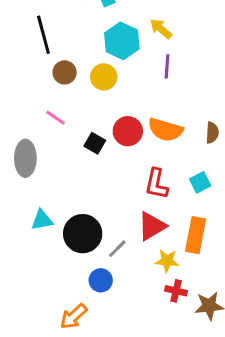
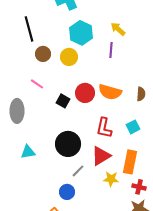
yellow arrow: (161, 29) -> (118, 29), moved
black circle: (83, 234) -> (68, 144), moved
red cross: (176, 291) -> (139, 187), moved

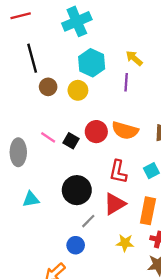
pink line: (37, 84) -> (48, 137), moved
yellow star: (111, 179) -> (125, 243), moved

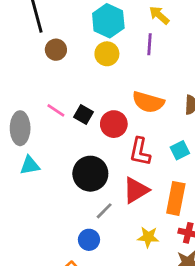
yellow circle: (78, 90) -> (107, 54), moved
red circle: (96, 132) -> (114, 124), moved
cyan triangle: (31, 199) -> (30, 165), moved

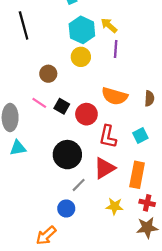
yellow arrow: (159, 15) -> (109, 25), moved
brown circle: (56, 50) -> (48, 74), moved

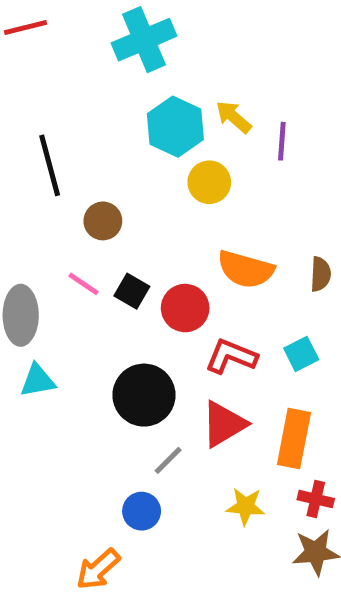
black line: (24, 25) -> (50, 165), moved
purple line: (116, 49) -> (282, 141), moved
yellow circle: (81, 57) -> (209, 182), moved
red L-shape: (108, 137) -> (231, 356), turned 100

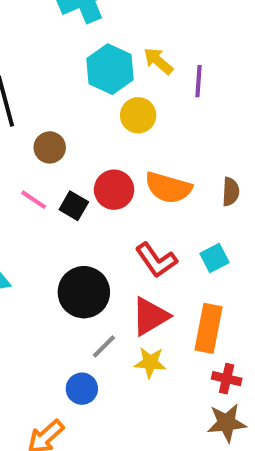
red circle: (185, 308) -> (114, 190), moved
red L-shape: (231, 356) -> (156, 260), turned -147
yellow star: (246, 506) -> (150, 363), moved

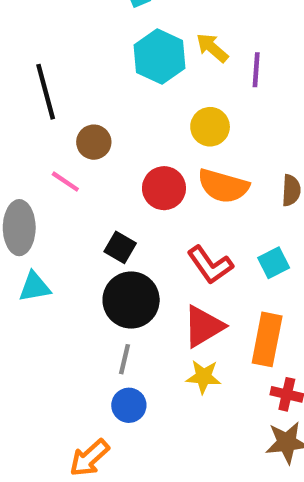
yellow circle: (138, 115) -> (210, 127), moved
pink line: (34, 200) -> (65, 182), moved
black square: (74, 206) -> (120, 247), moved
gray line: (104, 346) -> (124, 359), moved, turned -32

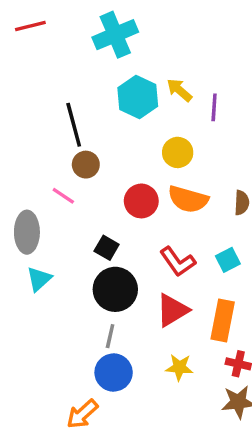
black line: (46, 92) -> (74, 125), moved
cyan triangle: (35, 287) -> (39, 279), turned -32
yellow star: (203, 377) -> (179, 367), moved
blue circle: (129, 405) -> (114, 373), size x1.4

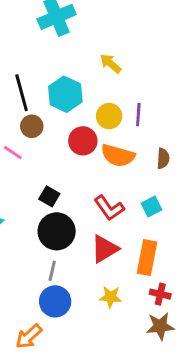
cyan hexagon: (138, 97) -> (65, 94), moved
purple line: (214, 107) -> (138, 115), moved
red circle: (141, 201) -> (83, 141), moved

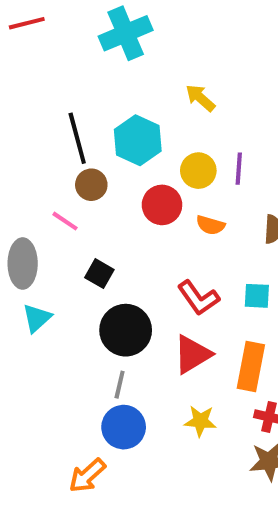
orange semicircle: (118, 155) -> (210, 225), size x0.6
black square: (49, 196) -> (99, 274), moved
cyan square: (151, 207) -> (257, 296), turned 30

